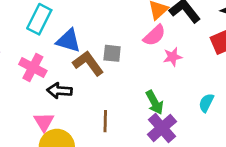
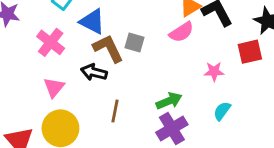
pink star: (173, 57) -> (214, 71), moved
black arrow: (60, 91) -> (94, 72), moved
green arrow: (155, 102) -> (169, 101), turned -95
pink triangle: (44, 122) -> (54, 87), moved

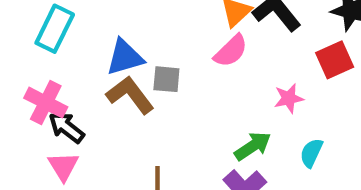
blue triangle: (92, 21) -> (125, 57), moved, turned -32
black arrow: (94, 72) -> (66, 127), moved, turned 35
green arrow: (169, 101) -> (253, 146), moved

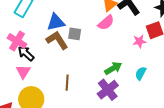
pink star: (289, 98) -> (139, 41), moved

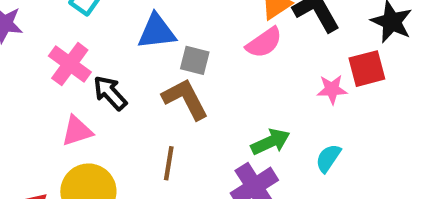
brown L-shape: (57, 40) -> (185, 99), moved
black arrow: (26, 53) -> (110, 93), moved
pink triangle: (23, 72) -> (77, 131), turned 35

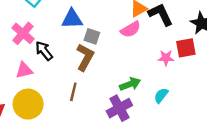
brown L-shape: (185, 99) -> (85, 57), turned 52

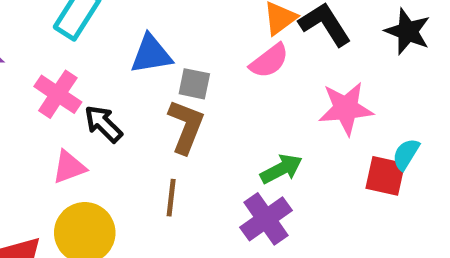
red square: (186, 48) -> (385, 176), moved, turned 30
pink star: (166, 58) -> (346, 108), size x1.6
cyan semicircle: (161, 95) -> (406, 154), moved

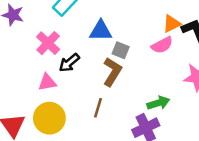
black arrow: (103, 124) -> (69, 63), turned -95

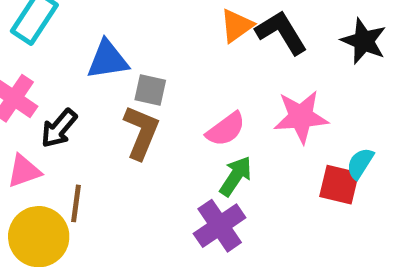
pink semicircle: (162, 45) -> (226, 129), moved
green arrow: (158, 103) -> (236, 176), turned -30
brown line: (98, 108) -> (76, 203), moved

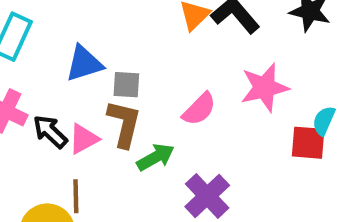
black arrow: (59, 128) -> (50, 132), turned 102
pink triangle: (24, 171) -> (84, 139), moved
green arrow: (236, 176) -> (156, 157), moved, turned 36

